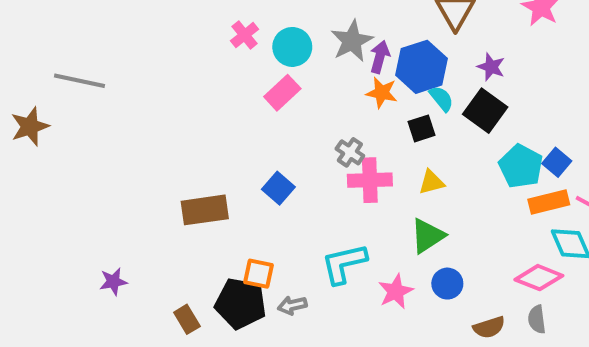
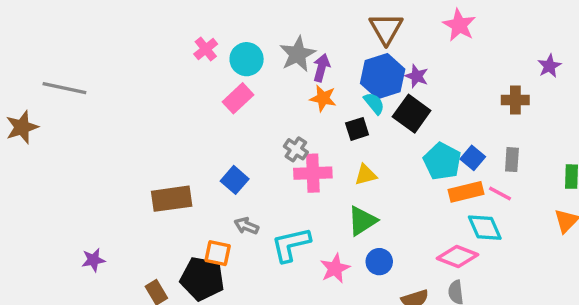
blue hexagon: (422, 67) -> (383, 76), moved
gray arrow: (292, 305) -> (247, 226), moved, turned 35

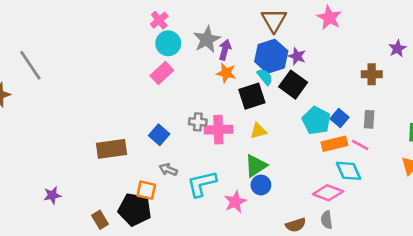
pink cross: (206, 49) -> (159, 20), moved
gray line: (64, 88) -> (30, 65), turned 44
black square: (357, 129) -> (252, 96), size x1.5
gray cross: (296, 149) -> (198, 122), moved, turned -30
blue circle: (379, 262) -> (261, 185), moved

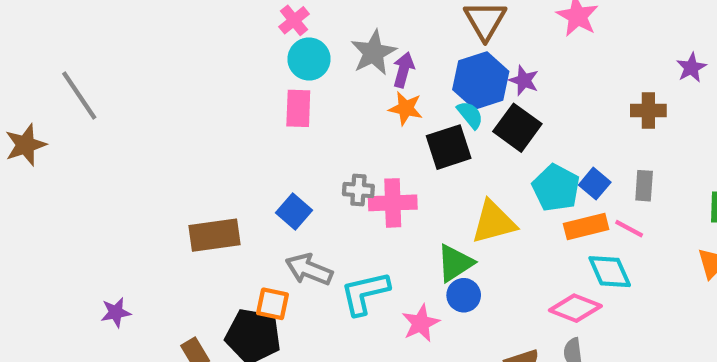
pink rectangle: (162, 73) -> (298, 108), turned -45
yellow triangle: (258, 131) -> (494, 222), moved, size x1.6
gray arrow: (168, 170) -> (309, 269), size x1.5

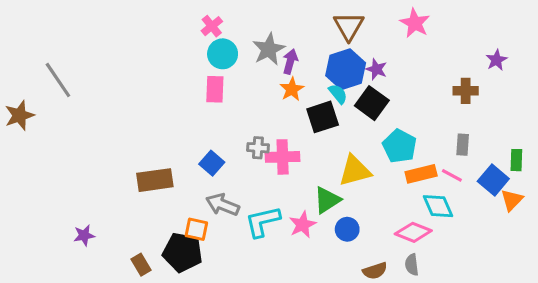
orange star: (406, 108) -> (292, 89), turned 30
blue square: (595, 184) -> (493, 180), moved, size x1.4
blue circle: (464, 295) -> (347, 229), moved
pink star: (421, 323) -> (303, 225), moved

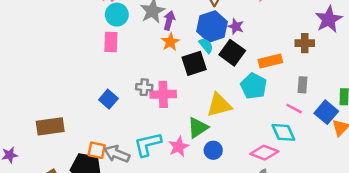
purple star: (496, 60) -> (329, 19), size x1.6
orange rectangle: (421, 174) -> (270, 61), moved
brown rectangle: (155, 180) -> (50, 126), moved
gray arrow: (223, 205) -> (117, 154), moved

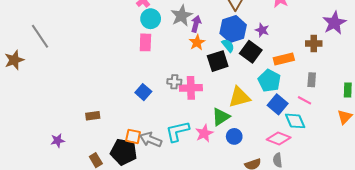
purple star: (236, 26) -> (262, 30), moved
blue square: (326, 112) -> (278, 104), moved
brown rectangle: (50, 126) -> (93, 116), size x0.6

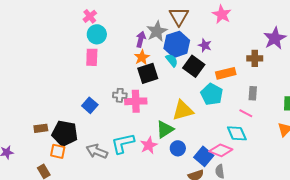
gray star: (182, 16) -> (157, 31), moved
black square: (218, 61) -> (148, 73), moved
blue square: (278, 104) -> (204, 156), moved
orange square: (133, 136) -> (58, 151), moved
black pentagon: (124, 152) -> (65, 133), moved

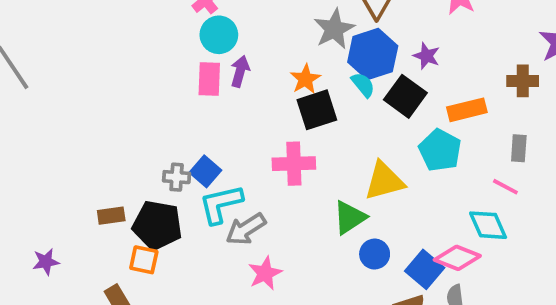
purple arrow: (141, 39) -> (240, 71), moved
gray cross: (120, 95) -> (177, 177), moved
cyan L-shape: (123, 143) -> (221, 204), moved
pink star: (149, 145) -> (265, 273), moved
gray arrow: (97, 151) -> (246, 229), moved, turned -55

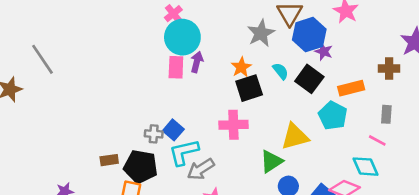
cyan circle: (219, 35) -> (182, 37), size x1.4
blue hexagon: (373, 54) -> (309, 35), moved

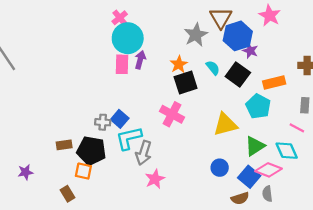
pink cross: (233, 125) -> (172, 114), turned 30
green triangle: (271, 161) -> (255, 146), moved
gray arrow: (201, 169) -> (144, 153), turned -40

